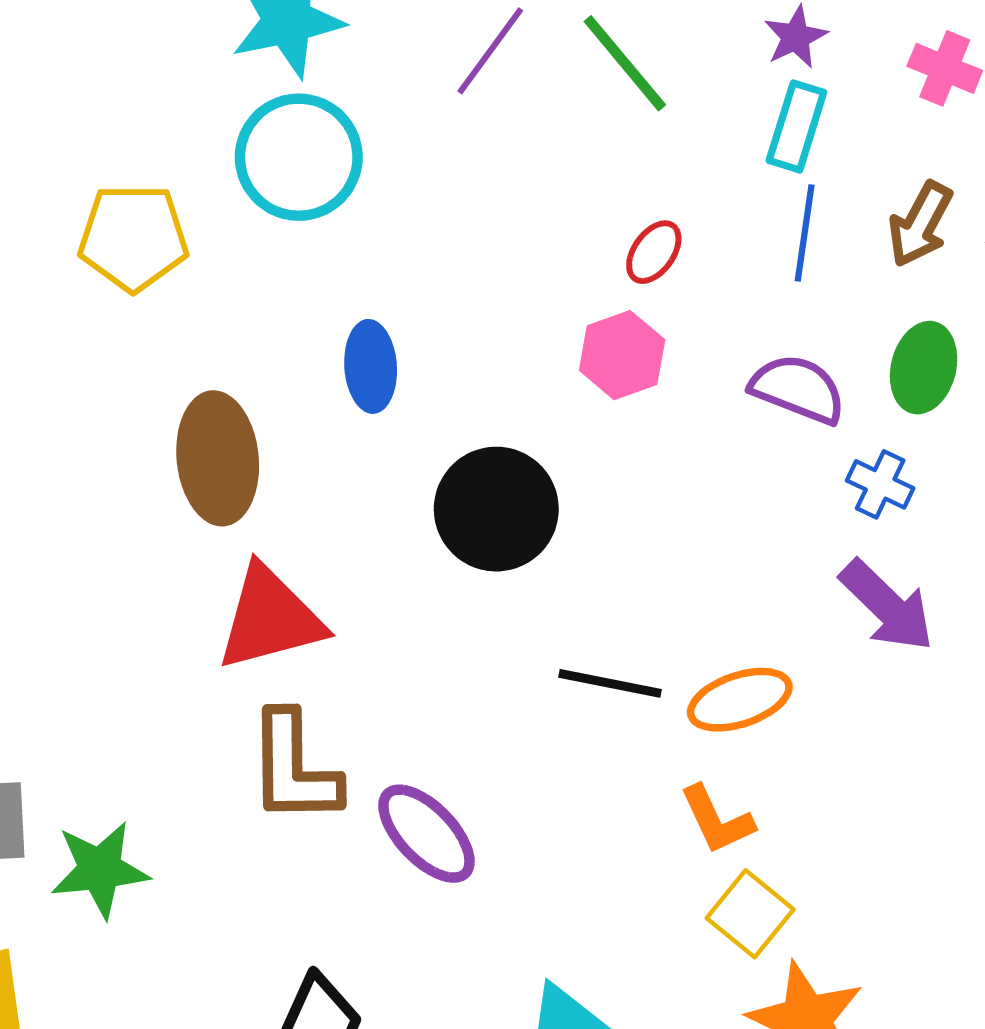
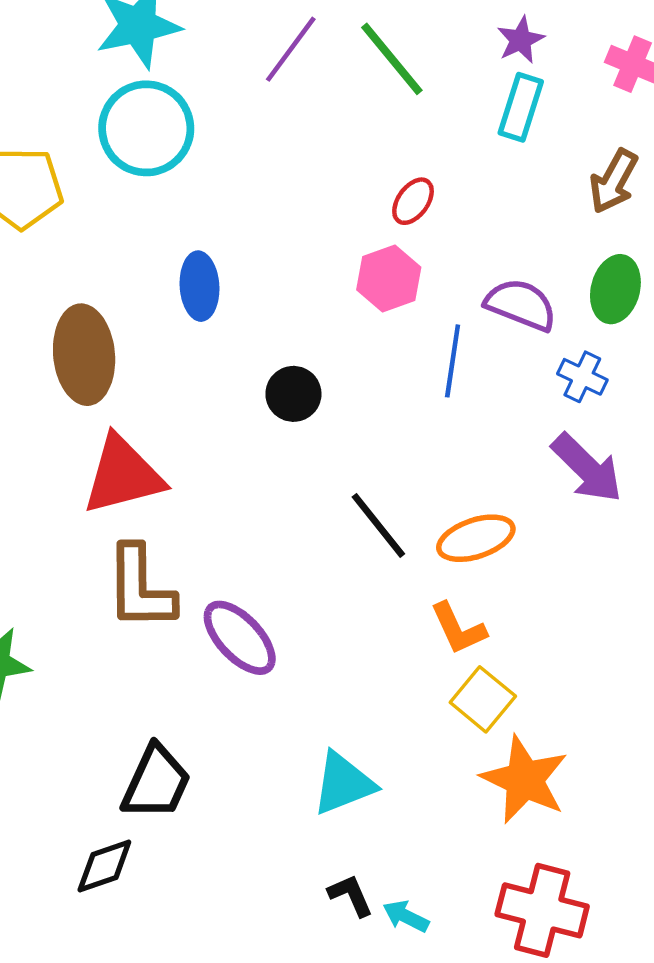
blue line: (805, 233) -> (453, 361), moved
black circle: (496, 509) -> (293, 394), size x0.6
black line: (610, 683) -> (378, 525), turned 40

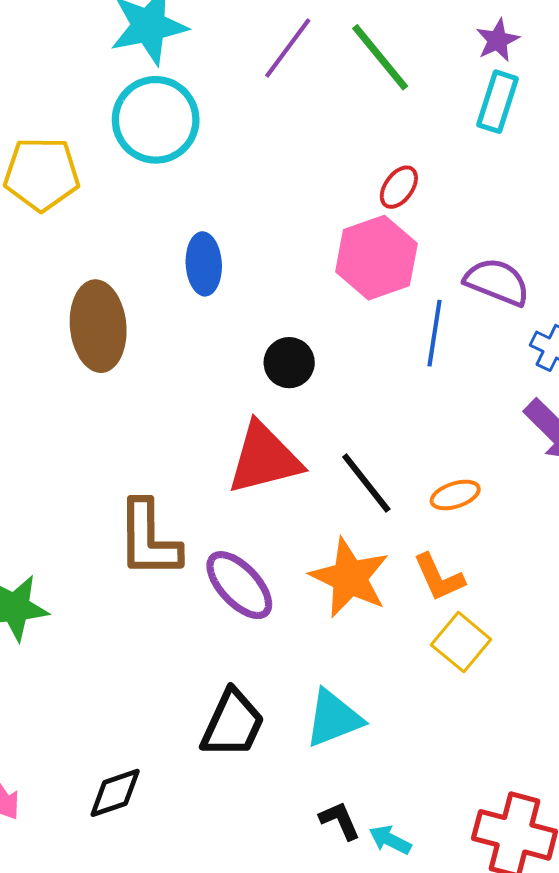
pink hexagon: (389, 279) -> (376, 258), size x1.4
red triangle: (123, 475) -> (264, 458), moved
orange ellipse: (476, 538) -> (455, 495), size x0.7
orange star: (524, 780) -> (350, 578), moved
black trapezoid: (156, 782) -> (233, 724), moved

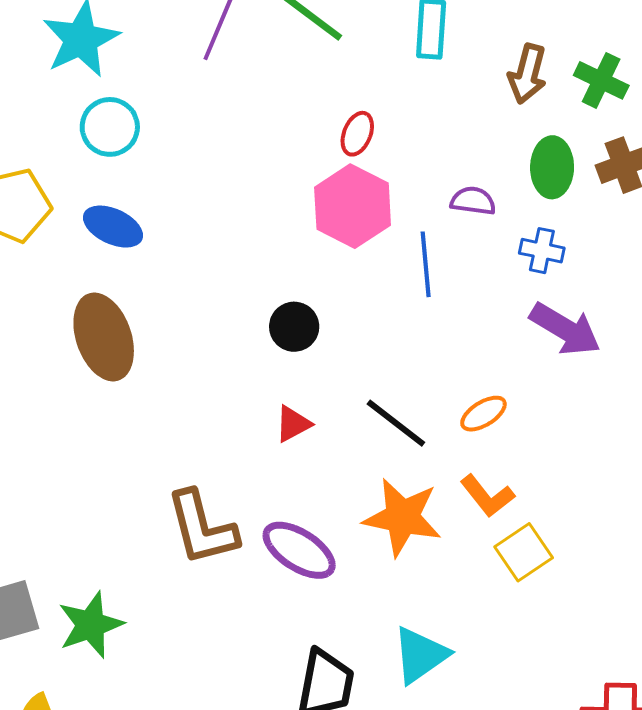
cyan circle: (156, 120) -> (110, 127), size x0.7
blue ellipse: (204, 264) -> (113, 227), moved, turned -48
purple semicircle: (497, 282) -> (473, 201), size x0.7
red triangle: (264, 458) -> (293, 424), size x0.5
yellow square: (461, 642) -> (524, 552), turned 30

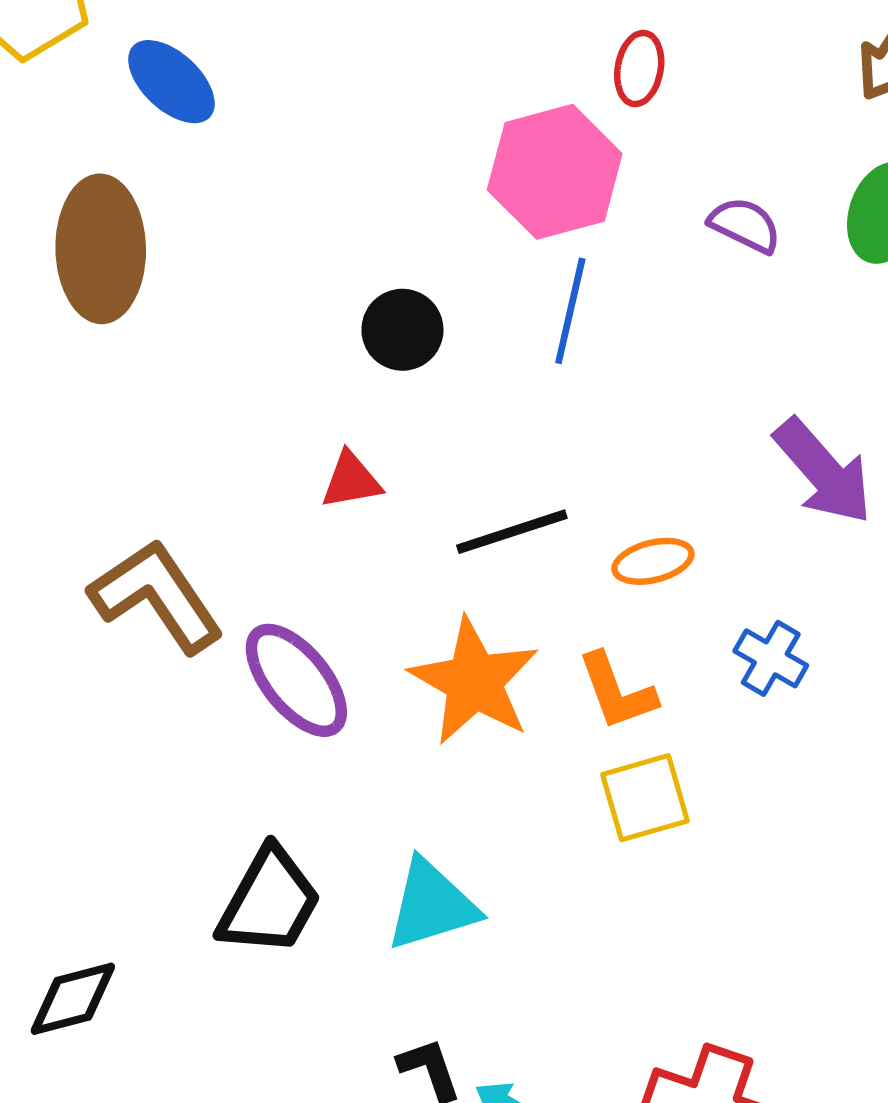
red ellipse: (357, 134) -> (639, 69), moved, turned -30
blue cross: (542, 251) -> (771, 658), moved
blue line: (426, 264) -> (570, 311), moved
black line: (396, 423) -> (512, 532), turned -74
brown L-shape: (202, 528) -> (156, 596), turned 142

